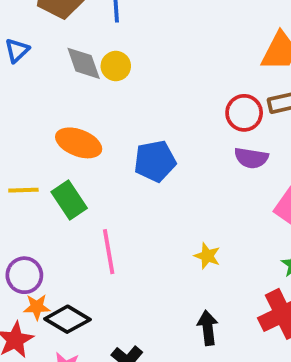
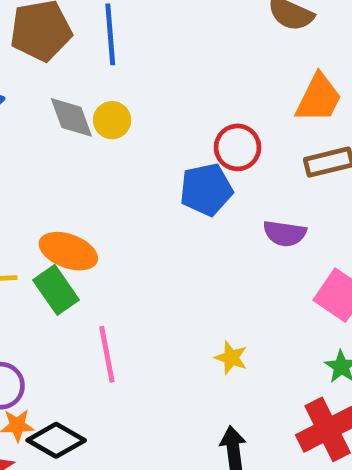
red circle: (244, 113) -> (238, 147), moved
orange ellipse: (79, 143) -> (68, 251), moved
blue pentagon: (155, 161) -> (206, 190), moved

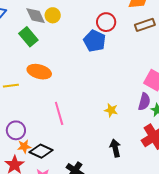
blue pentagon: (206, 190) -> (95, 41), turned -30
purple semicircle: (285, 233) -> (144, 102), moved, turned -78
green rectangle: (56, 290) -> (28, 37), moved

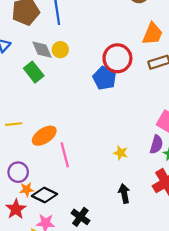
red circle: (106, 22) -> (117, 58), size x1.4
orange ellipse: (39, 72) -> (44, 136), moved, turned -50

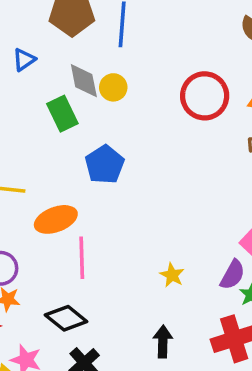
red circle: (117, 58) -> (205, 96), moved
blue pentagon: (105, 78) -> (105, 165), moved
black diamond: (44, 195) -> (66, 318), moved

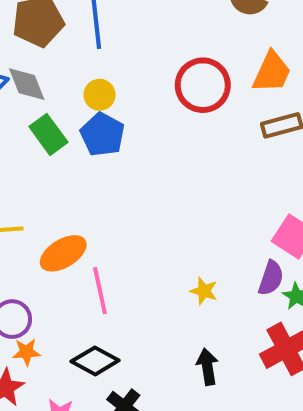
gray diamond: (84, 81) -> (27, 84), moved
blue pentagon: (105, 165) -> (102, 135), moved

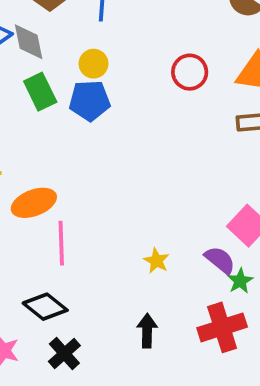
red circle: (203, 85) -> (190, 72), size x0.7
blue pentagon: (102, 135) -> (90, 101), turned 30
purple semicircle: (271, 278) -> (220, 260), turned -80

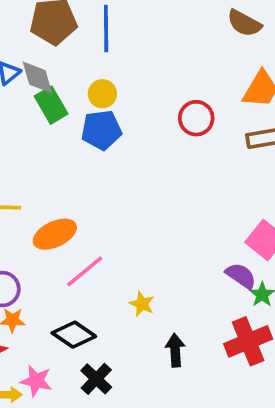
red circle: (190, 72) -> (196, 118), moved
green rectangle: (40, 92) -> (51, 105), moved
pink line: (61, 243) -> (85, 271), turned 57
yellow star: (156, 261) -> (142, 304), moved

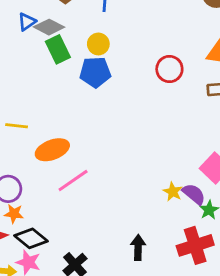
gray diamond: (37, 77) -> (49, 27), turned -52
yellow star: (142, 304) -> (173, 192), moved
black diamond: (74, 335) -> (31, 238), moved

